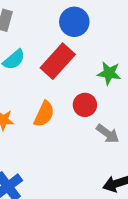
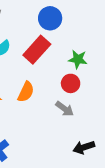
red circle: (85, 105) -> (71, 83), moved
gray arrow: (108, 134) -> (65, 109), moved

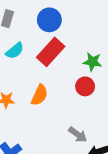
blue circle: (50, 18) -> (49, 20), moved
gray arrow: (65, 109) -> (78, 134), moved

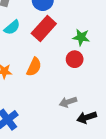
gray arrow: (78, 134) -> (68, 102), turned 126

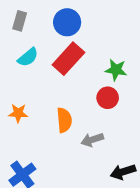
orange semicircle: (34, 67) -> (64, 120), moved, turned -30
gray arrow: (68, 102) -> (92, 140), moved

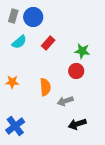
blue circle: (67, 22) -> (33, 17), moved
red rectangle: (68, 59) -> (48, 43), size x0.6
black arrow: (123, 172) -> (77, 124), moved

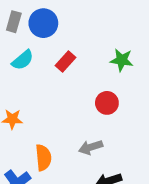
green star: (82, 51) -> (122, 60), moved
orange semicircle: (45, 87) -> (43, 158), moved

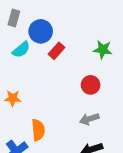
blue circle: (43, 23) -> (41, 31), moved
gray arrow: (91, 147) -> (89, 119), moved

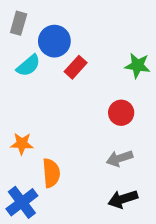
orange star: (13, 98) -> (22, 144), moved

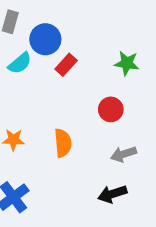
gray arrow: (120, 158) -> (124, 154), moved
orange semicircle: (51, 173) -> (63, 143), moved

